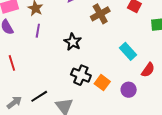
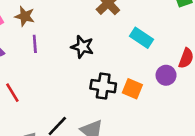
cyan rectangle: (128, 51) -> (141, 38), moved
purple circle: (129, 90) -> (166, 75), moved

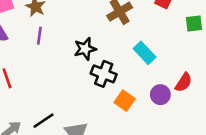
black star: (82, 47) -> (85, 49), turned 30
black cross: (103, 86) -> (104, 74), moved

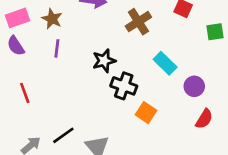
red semicircle: (184, 82) -> (204, 119), moved
purple circle: (160, 95) -> (194, 86), moved

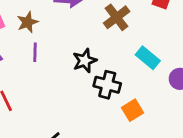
brown star: (52, 19) -> (27, 22), turned 30
orange square: (146, 113) -> (132, 110), turned 30

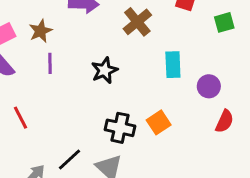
cyan rectangle: (148, 58) -> (173, 65), turned 50
black cross: (107, 85) -> (120, 128), moved

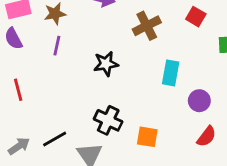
orange square: (159, 122) -> (147, 137), moved, turned 30

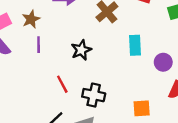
red line: (18, 90) -> (62, 84), moved
orange square: (147, 137) -> (142, 108), moved

